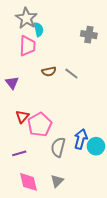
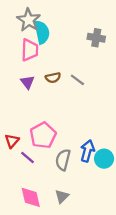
cyan semicircle: (39, 30) -> (42, 32), size x1.5
purple triangle: (12, 83) -> (27, 82), moved
red triangle: (22, 116) -> (12, 141), moved
purple line: (19, 153) -> (27, 158), moved, turned 56

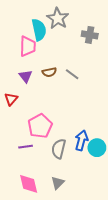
gray star: (29, 20) -> (58, 18), moved
red triangle: (12, 141) -> (11, 99), moved
purple line: (27, 158) -> (26, 147), turned -48

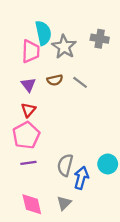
gray star: (58, 18) -> (64, 47), moved
red triangle: (11, 99) -> (28, 110), moved
pink pentagon: (40, 126) -> (26, 135), moved
blue arrow: (81, 140) -> (81, 178), moved

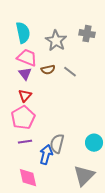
cyan semicircle: (43, 33) -> (23, 33), moved
pink trapezoid: (31, 51) -> (27, 58), moved, turned -70
blue arrow: (81, 178) -> (46, 155), moved
gray triangle: (64, 203) -> (84, 176), moved, size x1.6

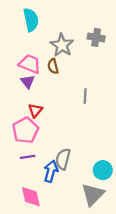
cyan semicircle: (23, 33) -> (31, 20), moved
brown semicircle: (48, 70) -> (53, 66), moved, turned 88
gray line: (70, 72) -> (85, 96), moved, turned 56
red triangle: (25, 96) -> (35, 110), moved
cyan circle: (94, 143) -> (103, 170), moved

